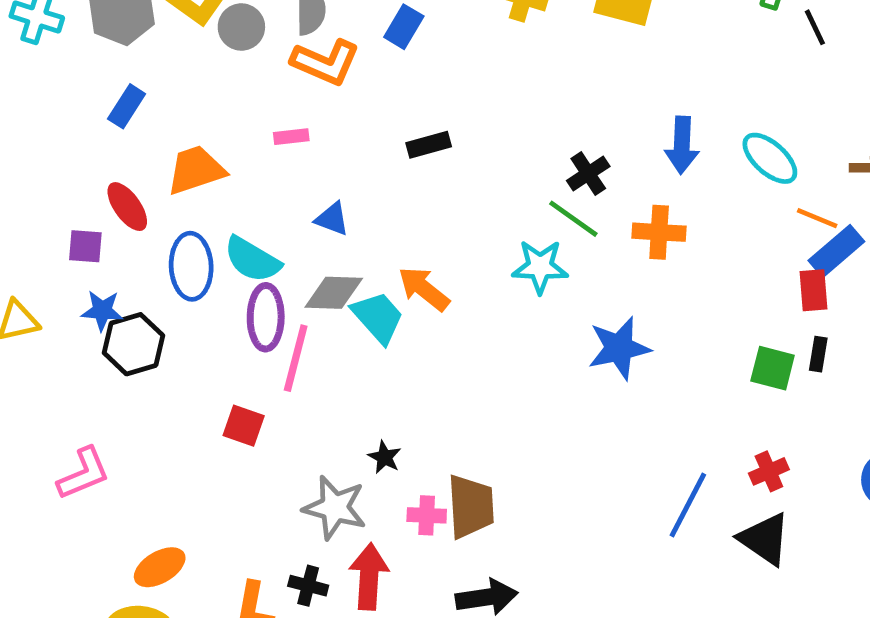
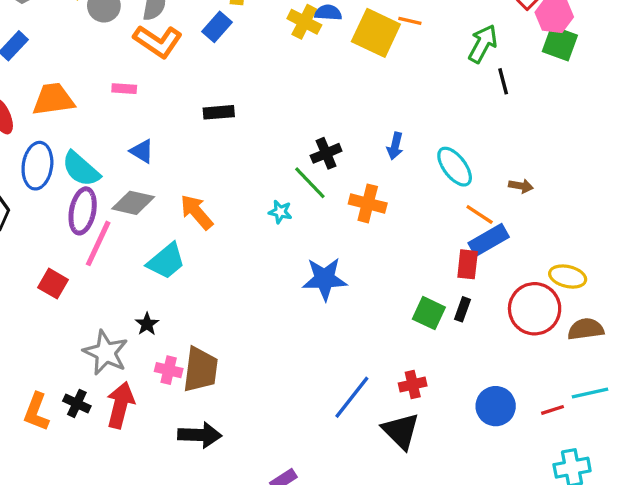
blue arrow: (682, 145) -> (395, 146), size x0.7
cyan star: (540, 267) -> (280, 212), size x0.6
cyan trapezoid: (378, 317) -> (166, 261), moved, turned 81

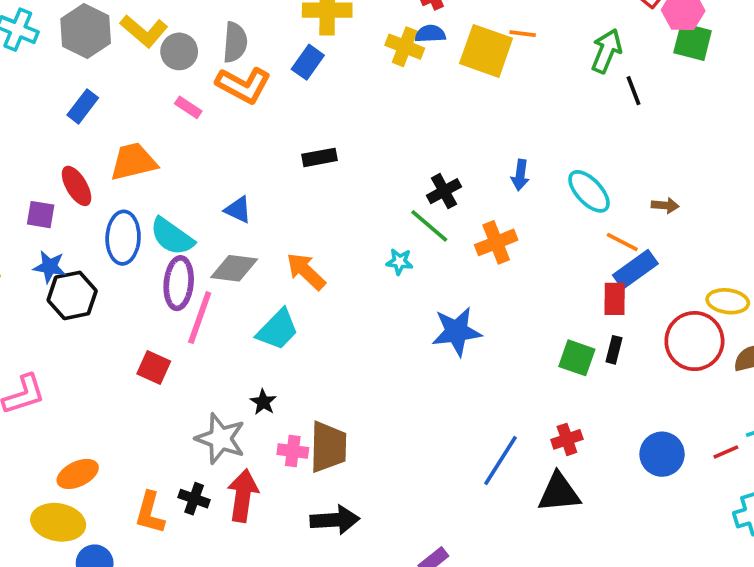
pink rectangle: (124, 89) -> (188, 107), moved, turned 35
orange cross: (368, 203) -> (496, 242), turned -30
black triangle: (401, 431) -> (559, 493), turned -45

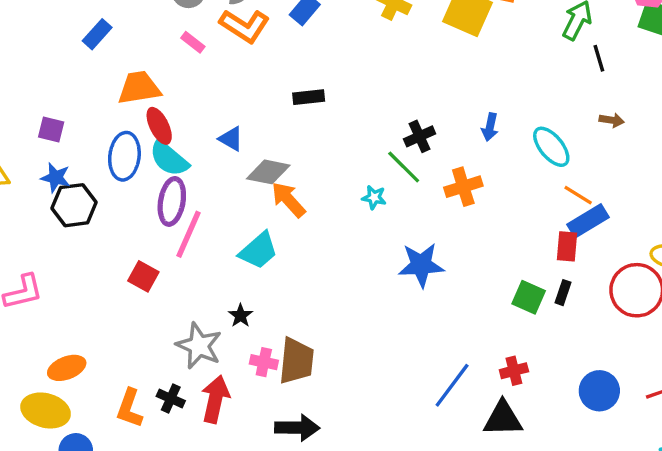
red ellipse: (77, 186) -> (159, 126), moved
brown arrow: (665, 205) -> (612, 120), moved
gray diamond: (234, 268) -> (268, 172), moved

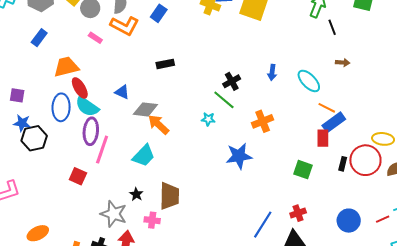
orange cross: (463, 187) -> (263, 121), moved
black rectangle: (563, 293) -> (343, 164), moved
brown trapezoid: (296, 361) -> (170, 196), moved

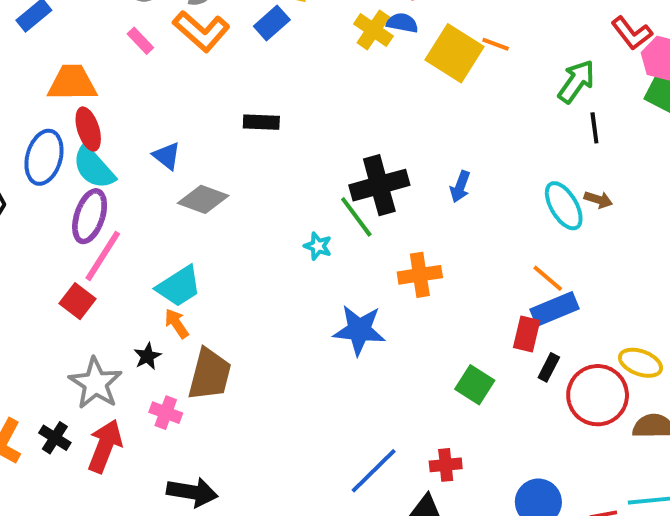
black cross: (232, 81) -> (379, 185), size x1.6
cyan ellipse: (309, 81) -> (564, 206), moved
orange arrow: (159, 125) -> (177, 324), moved, size x0.7
black rectangle: (343, 164) -> (549, 367), moved
red square: (78, 176) -> (77, 301), moved

